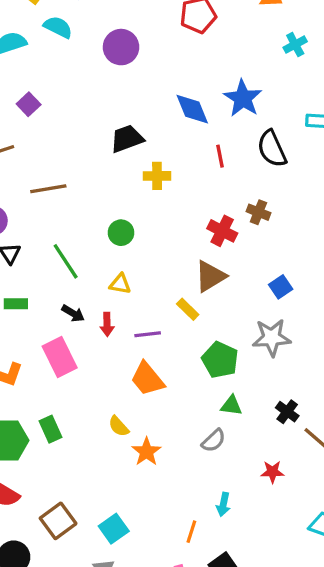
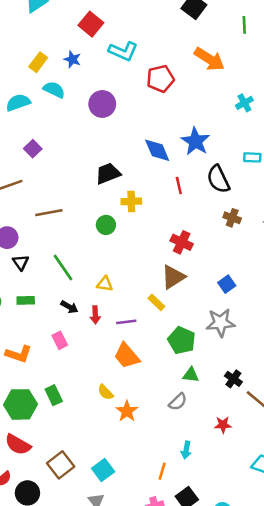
cyan cross: (295, 45) -> (244, 103), moved
brown cross: (258, 212) -> (232, 218), moved
green circle: (121, 233) -> (106, 225), moved
pink rectangle: (60, 357) -> (60, 340), size x0.6

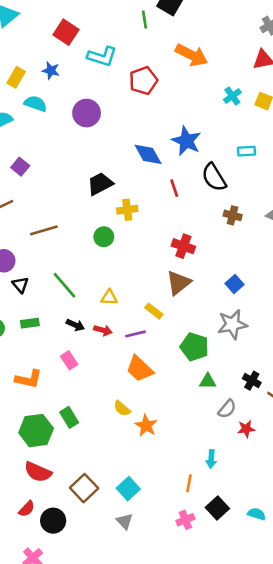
green line: (244, 25) -> (145, 20), moved
yellow rectangle: (156, 302) -> (154, 311), moved
red arrow: (95, 315) -> (103, 330), turned -66
gray semicircle: (178, 402) -> (227, 409), moved

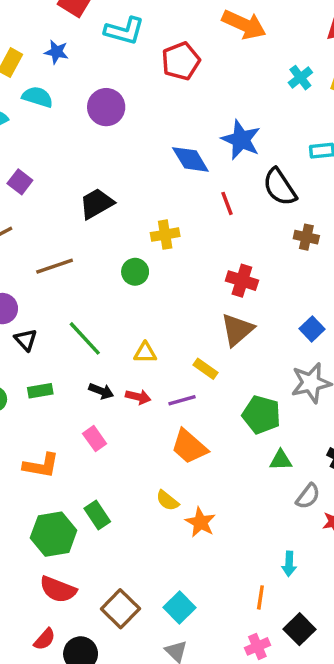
black trapezoid: (100, 184) -> (97, 204), moved

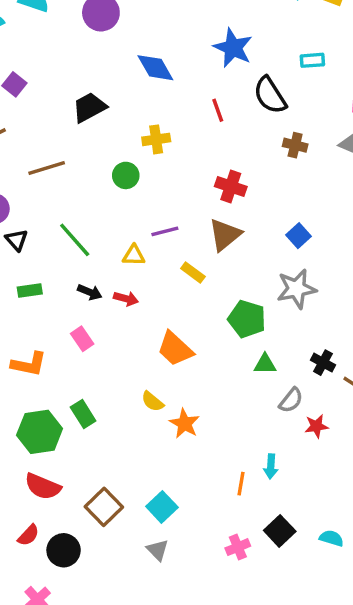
blue diamond: (190, 159) -> (155, 68), moved
purple line: (182, 400) -> (165, 231), moved
orange line: (260, 597) -> (241, 484), moved

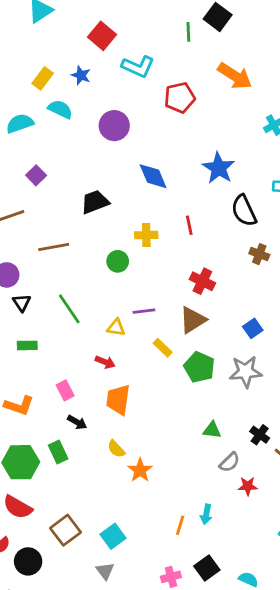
red line: (218, 110) -> (189, 225), moved
black arrow: (90, 292) -> (77, 422), moved
green pentagon: (247, 319) -> (199, 367), moved
orange trapezoid: (175, 349) -> (118, 400), moved, turned 48

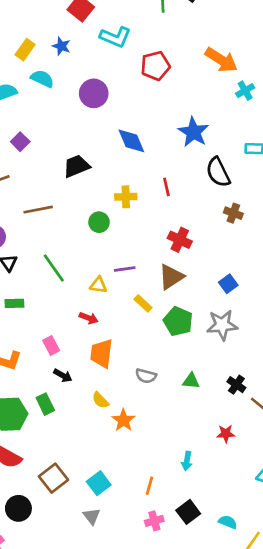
orange arrow: (235, 76) -> (221, 60), moved
gray semicircle: (230, 462) -> (146, 376), moved, turned 60
orange line: (180, 525) -> (149, 486), moved

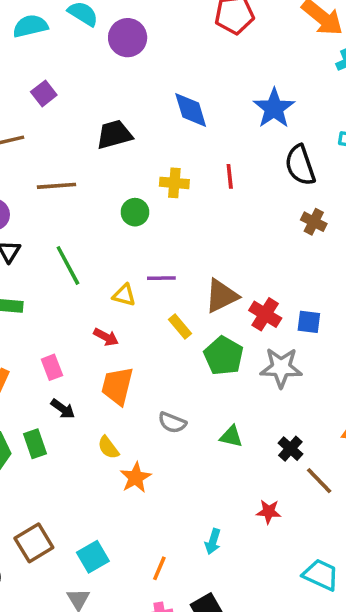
purple circle: (94, 93) -> (128, 38), moved
red cross: (180, 240) -> (265, 314), moved
blue square: (228, 284) -> (309, 322), moved, turned 36

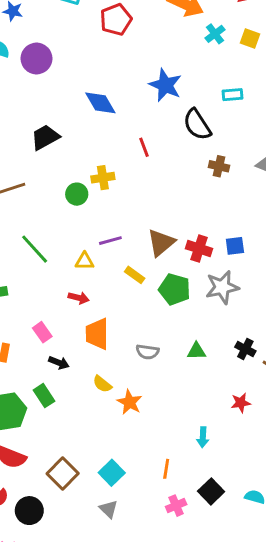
yellow cross: (174, 183) -> (103, 178), moved

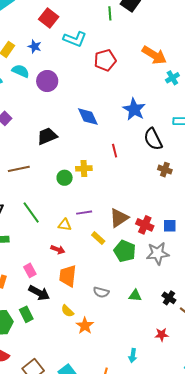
black arrow: (59, 363) -> (39, 293), size x1.5

